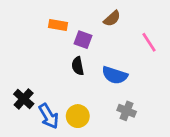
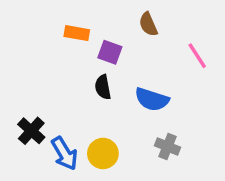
brown semicircle: (112, 18) -> (148, 24), turned 108

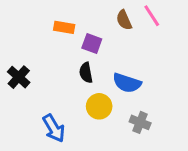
pink line: (197, 56) -> (152, 16), moved
black cross: (31, 131) -> (19, 77), moved
yellow circle: (103, 153) -> (99, 106), moved

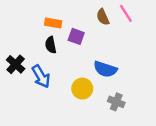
black semicircle: (86, 73) -> (51, 45), moved
blue arrow: (54, 128) -> (41, 76), moved

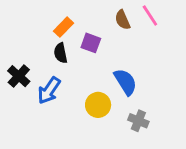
orange rectangle: (53, 23) -> (63, 27), turned -56
blue semicircle: (105, 69) -> (125, 82), turned -140
blue arrow: (41, 76) -> (49, 90), turned 65

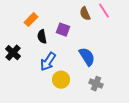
orange rectangle: (63, 27) -> (31, 20), moved
blue arrow: (49, 90) -> (48, 62), moved
yellow circle: (98, 105) -> (61, 80), moved

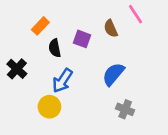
brown semicircle: (85, 14) -> (111, 28), moved
blue semicircle: (87, 57) -> (113, 74), turned -108
yellow circle: (61, 80) -> (49, 107), moved

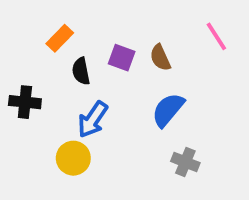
pink line: (135, 14) -> (216, 36), moved
brown semicircle: (111, 28) -> (160, 58), moved
black cross: (17, 69) -> (25, 102), turned -36

